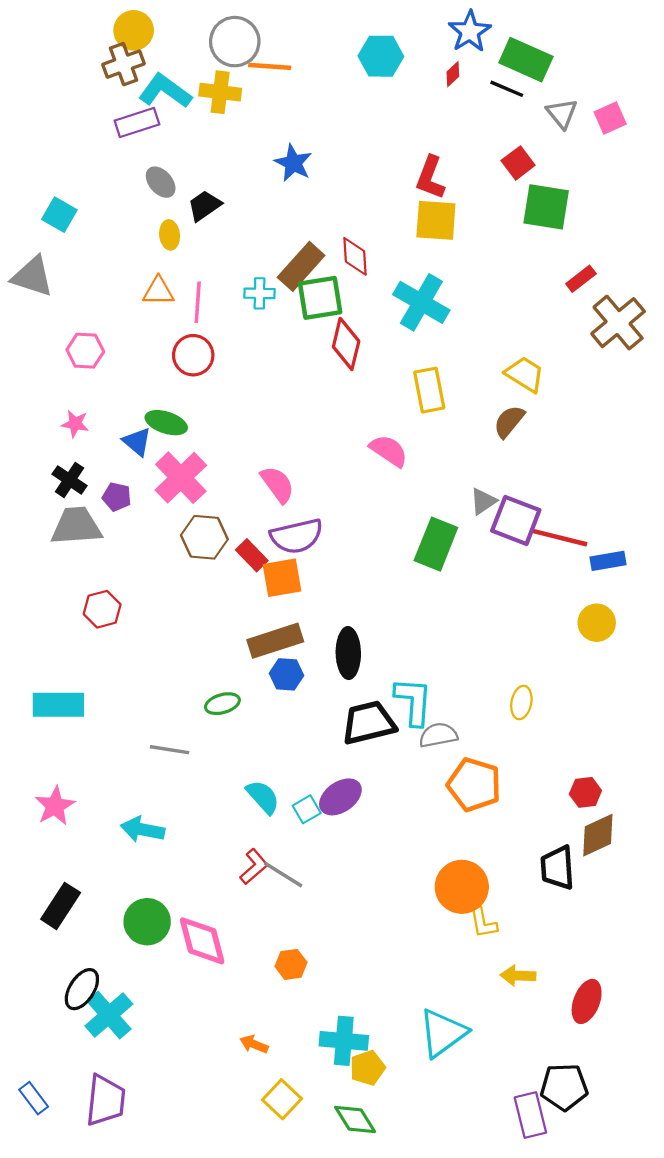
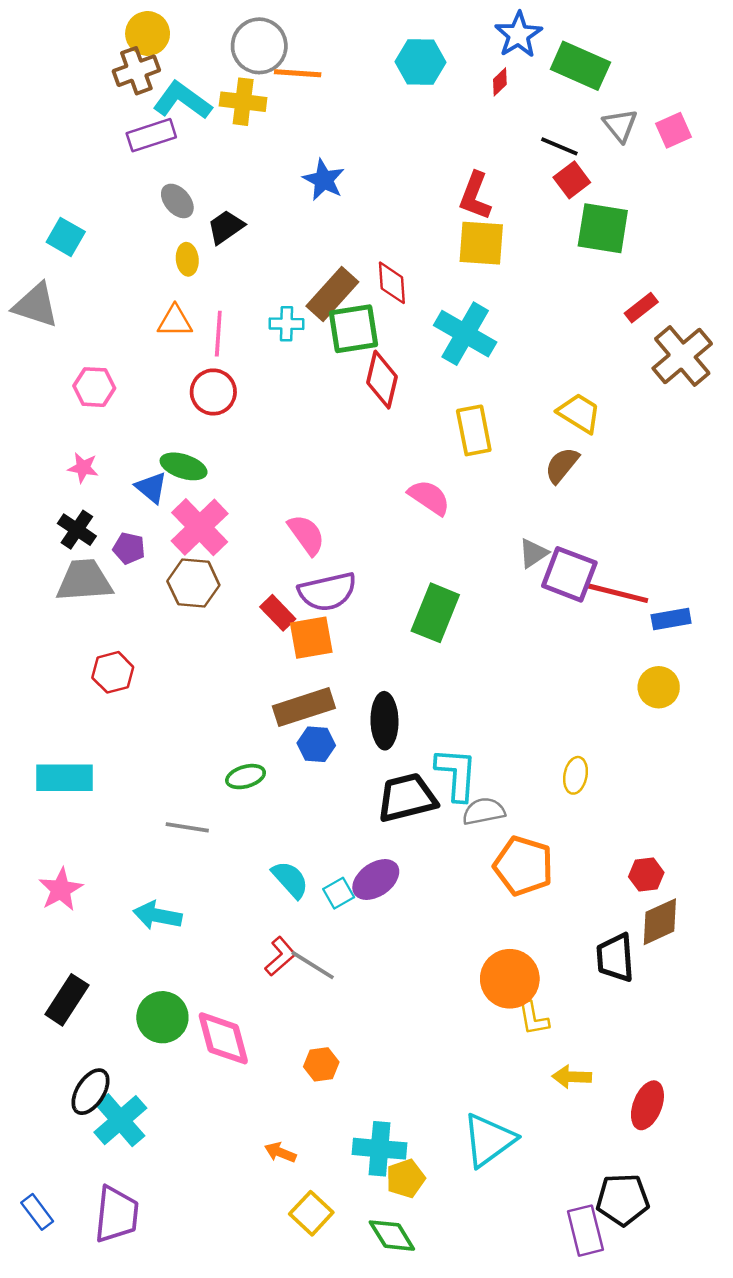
black line: (507, 89) -> (559, 146), moved
brown hexagon: (204, 537) -> (193, 583), moved
green rectangle: (436, 544) -> (435, 613), moved

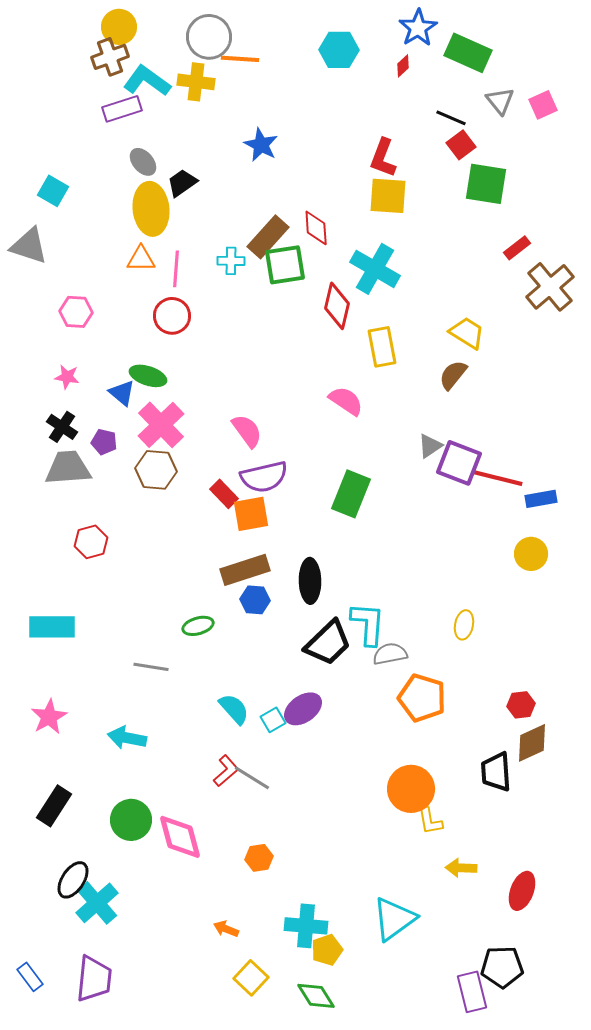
yellow ellipse: (187, 259) -> (151, 209), size x2.0
red diamond: (382, 380) -> (337, 306), moved
black trapezoid: (407, 798) -> (328, 643), turned 150

